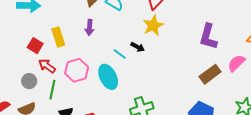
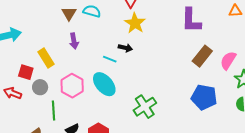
pink semicircle: (236, 63) -> (228, 60), moved
red arrow: (47, 66) -> (13, 93), moved
gray circle: (29, 81) -> (40, 87), moved

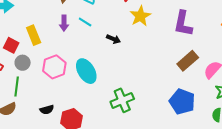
yellow star: (135, 23) -> (140, 16), moved
cyan line: (110, 59) -> (85, 22), moved
green line: (53, 111) -> (17, 87), moved

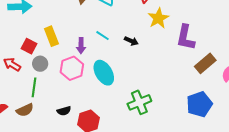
cyan line: (85, 22) -> (103, 36), moved
purple arrow: (64, 23) -> (81, 46), moved
purple L-shape: (183, 24) -> (186, 38), moved
blue pentagon: (182, 102) -> (199, 104), turned 30

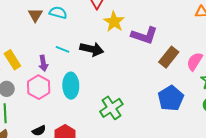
purple L-shape: (186, 38) -> (144, 35), turned -72
black arrow: (131, 41) -> (92, 49), size x1.6
cyan ellipse: (104, 73) -> (71, 86), turned 40

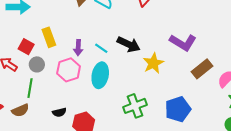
yellow star: (114, 22) -> (153, 63), moved
cyan line: (63, 49) -> (101, 48), moved
blue pentagon: (171, 98) -> (178, 109), moved

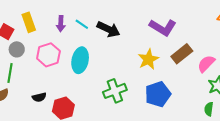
purple arrow: (78, 48) -> (61, 24), moved
cyan line: (101, 48) -> (82, 24), moved
yellow star: (153, 63) -> (148, 59), moved

